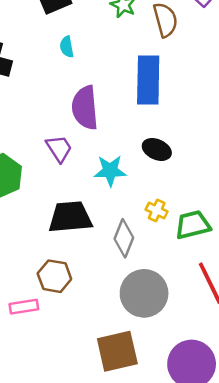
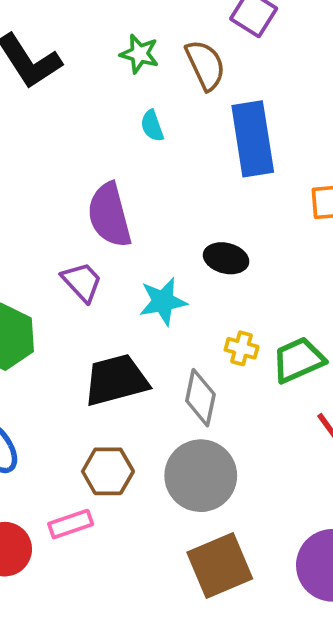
cyan semicircle: (67, 47) -> (152, 126), moved
blue rectangle: (148, 80) -> (253, 139), moved
gray circle: (144, 293) -> (201, 476), moved

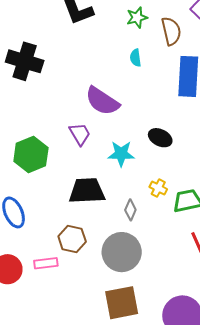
green star: (139, 54) -> (137, 18), turned 30
purple semicircle: (109, 215) -> (102, 101), turned -54
gray diamond: (200, 398) -> (130, 210), size x0.7

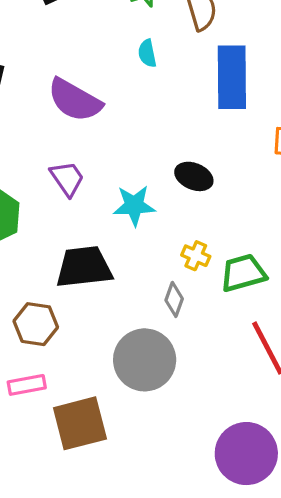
purple semicircle: (102, 101) -> (75, 100), moved
gray diamond: (130, 210) -> (174, 299), moved
brown hexagon: (72, 239) -> (36, 324), moved
brown square: (122, 303) -> (80, 423), moved

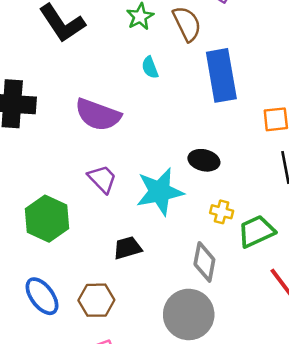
cyan star: (134, 205) -> (160, 192), size x1.4
yellow cross: (196, 256) -> (222, 212), moved
black trapezoid: (84, 267) -> (128, 248), size x0.6
gray diamond: (174, 299) -> (204, 262), size x1.4

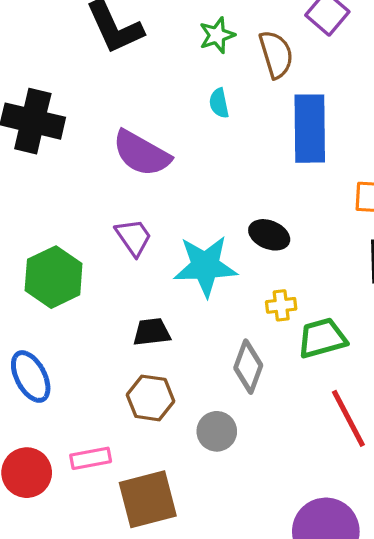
yellow cross: (222, 212) -> (281, 305), turned -30
brown hexagon: (96, 300) -> (151, 398), moved
gray circle: (189, 314) -> (217, 431), size x0.6

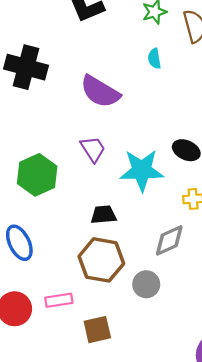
gray diamond: (248, 367) -> (169, 240), turned 44
brown hexagon: (151, 398) -> (101, 260), size x1.4
brown square: (148, 499) -> (97, 330), size x0.7

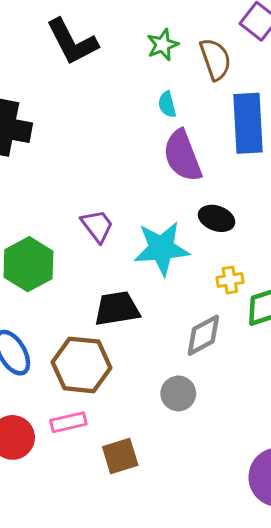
purple semicircle: (100, 92) -> (182, 156), moved, turned 42
black trapezoid: (103, 215) -> (117, 309), size x1.4
brown hexagon: (101, 260) -> (82, 365), moved

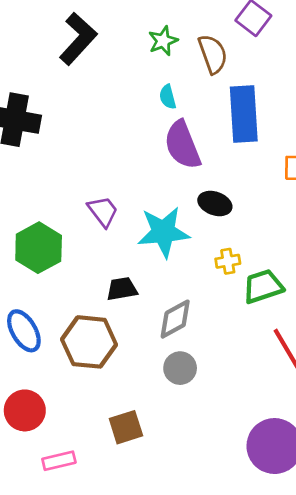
black L-shape: (72, 42) -> (78, 39), turned -110
black trapezoid: (117, 309) -> (122, 289), size x0.7
gray diamond: (203, 335) -> (175, 319), moved
pink rectangle: (68, 422) -> (59, 461), moved

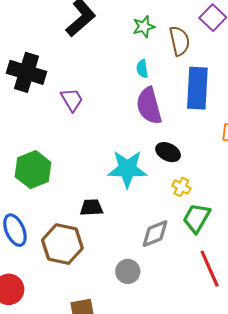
purple trapezoid: (103, 211) -> (72, 100), moved
yellow cross: (228, 261) -> (181, 187), moved, turned 30
green trapezoid: (263, 286) -> (197, 218), turned -48
gray diamond: (175, 319) -> (155, 234), moved

